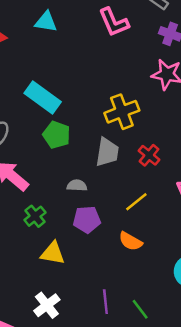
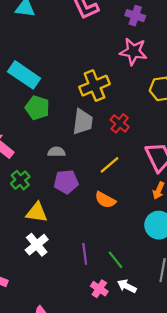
white cross: (47, 305) -> (37, 245), moved

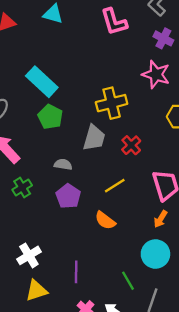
purple pentagon: (66, 182) -> (68, 196), turned 30
yellow triangle: (37, 212) -> (36, 291), moved, turned -35
green line: (115, 260) -> (128, 281), moved

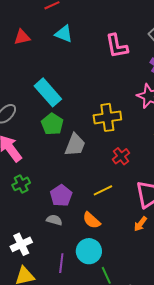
gray trapezoid: (94, 138) -> (75, 145), moved
gray semicircle: (63, 164) -> (54, 220), moved
cyan circle: (155, 254) -> (89, 251), moved

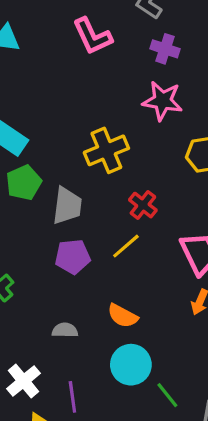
green pentagon: (52, 124) -> (24, 183), turned 30
yellow line: (103, 190) -> (126, 246), moved
purple pentagon: (61, 196) -> (73, 257), moved, turned -30
purple line: (61, 263) -> (72, 397), moved

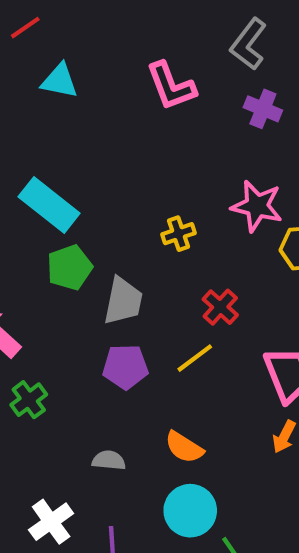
pink star: (162, 101) -> (257, 206), moved
yellow cross: (106, 150) -> (178, 234), size x0.6

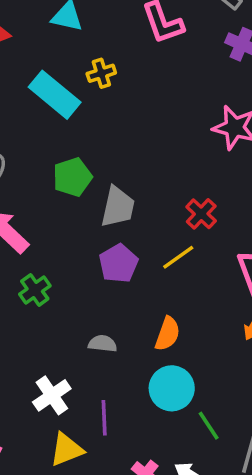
cyan rectangle: (49, 205) -> (55, 95), moved
yellow cross: (178, 234) -> (101, 73), moved
purple pentagon: (125, 367) -> (119, 263), turned -30
orange semicircle: (184, 447) -> (168, 334), turned -104

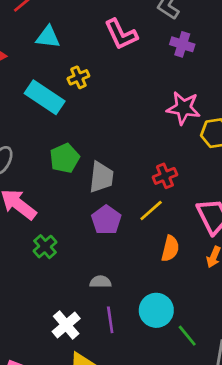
red cross: (201, 214) -> (165, 176), turned 30
orange semicircle: (168, 334) -> (170, 248), moved
purple line: (104, 418) -> (110, 320), moved

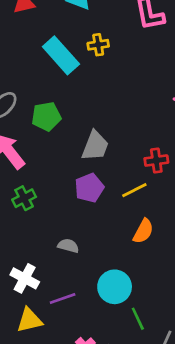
green pentagon: (65, 158) -> (46, 117), moved
purple line: (110, 320) -> (63, 298), moved, turned 65
white cross: (66, 325) -> (25, 278), turned -36

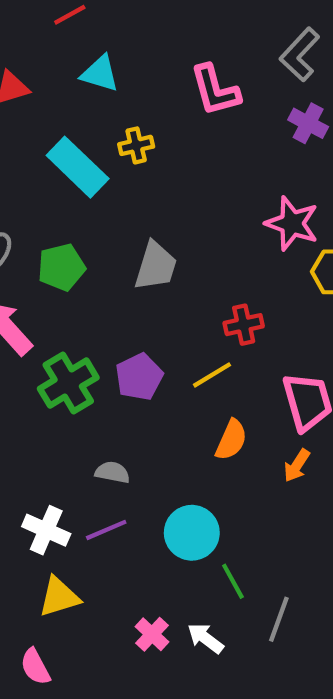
gray trapezoid: (95, 146) -> (156, 266), moved
green cross: (24, 198) -> (68, 383), moved, size x1.5
purple line: (63, 298) -> (106, 530), moved

